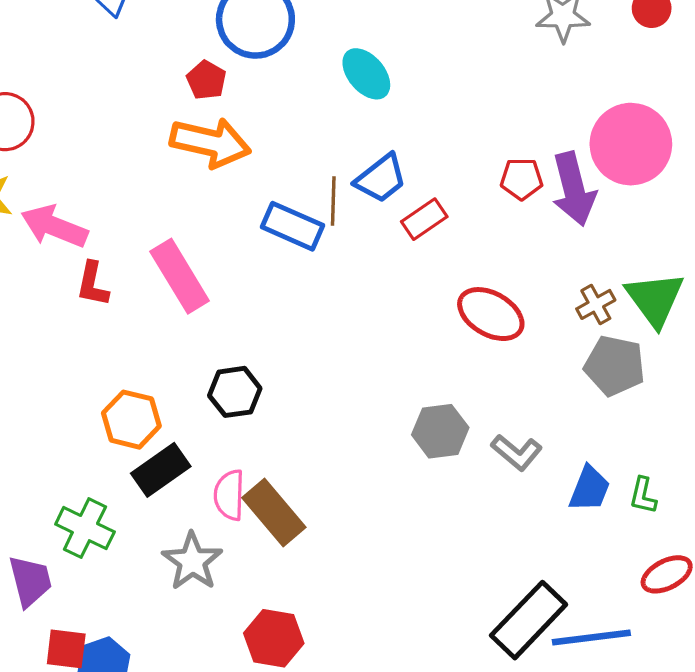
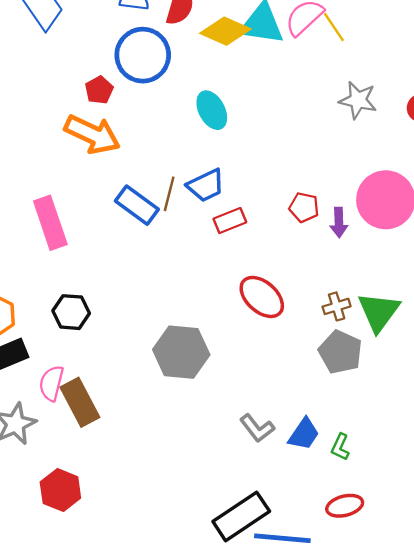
purple arrow: (574, 189) -> (339, 222), size x0.6
gray hexagon: (440, 431) -> (181, 352), moved, size x1.4
gray L-shape: (517, 452) -> (257, 428), moved

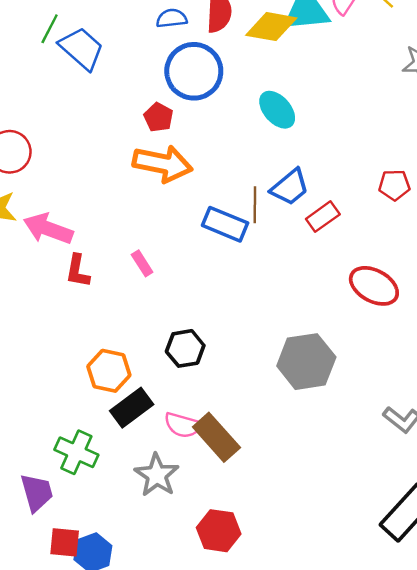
pink rectangle: (50, 223) -> (142, 263), size x0.5
pink semicircle: (51, 383) -> (183, 425), turned -75

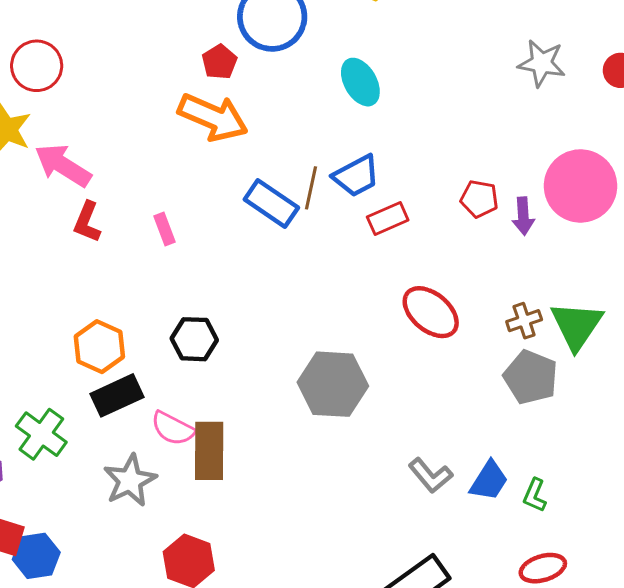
brown rectangle: (216, 437) -> (209, 451), turned 30

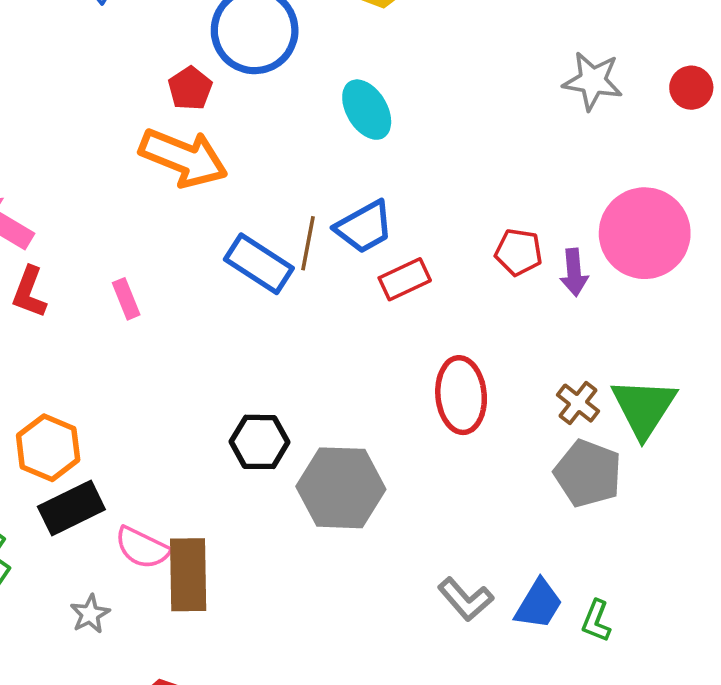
red ellipse: (431, 312) -> (461, 395), turned 46
brown cross: (524, 321) -> (578, 403), turned -32
black hexagon: (194, 339) -> (260, 442), moved
gray star: (130, 480) -> (90, 614), size x0.6

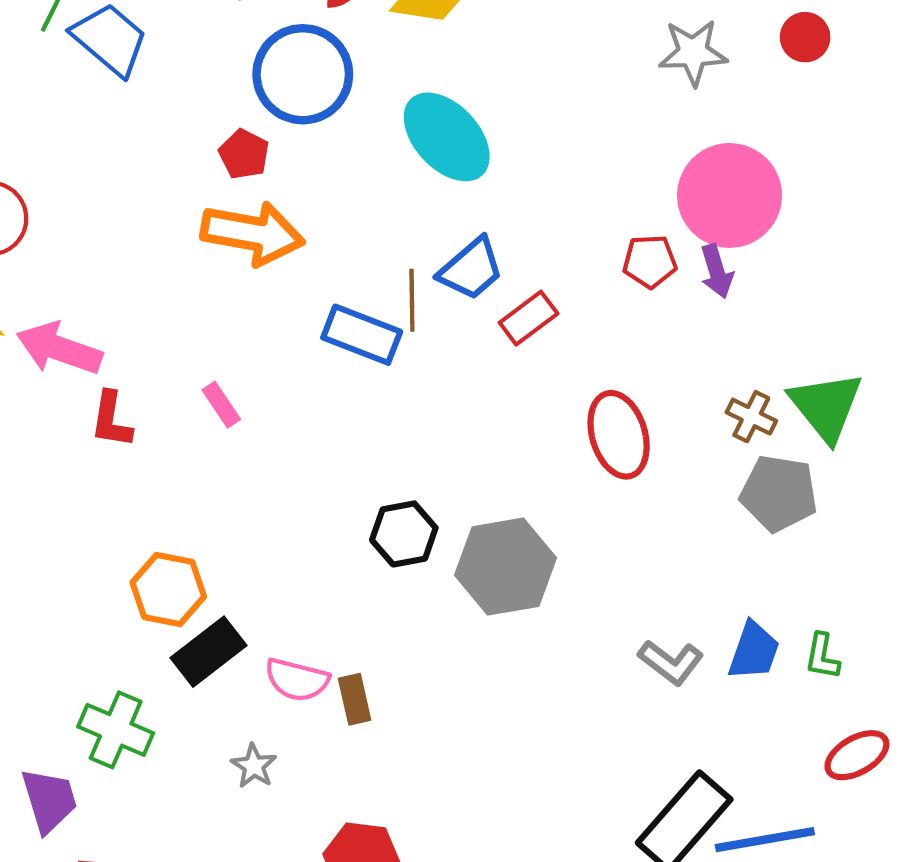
cyan ellipse: (367, 110) -> (447, 137), size x1.4
pink circle: (645, 233) -> (730, 195), moved
brown rectangle: (188, 575) -> (355, 699), size x0.6

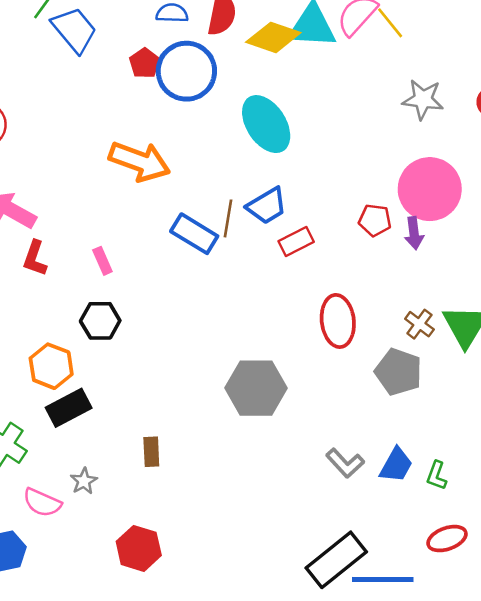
red pentagon: (244, 154) -> (145, 63), moved
gray pentagon: (779, 493) -> (398, 372), moved
black hexagon: (404, 534) -> (100, 321), moved
pink semicircle: (297, 680) -> (42, 503), moved

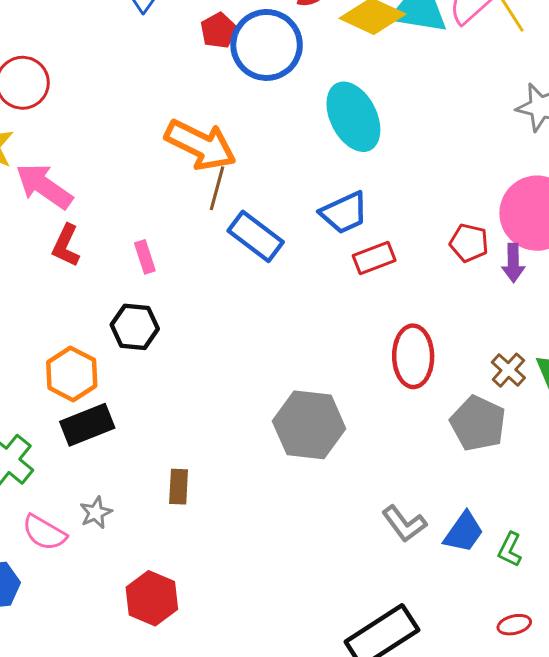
brown line: (228, 218) -> (217, 188), moved
red ellipse: (447, 539) -> (514, 625), size x0.7

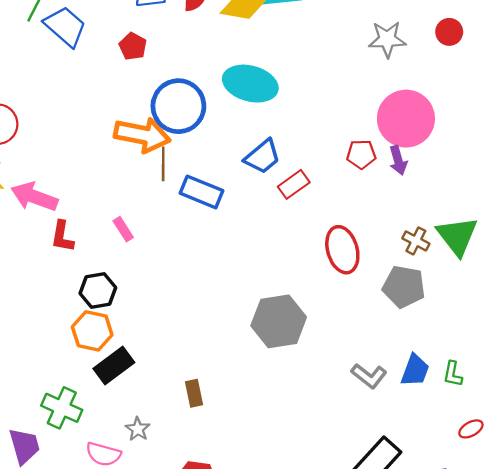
blue circle: (267, 45) -> (178, 106), moved
cyan ellipse: (353, 117) -> (250, 84), turned -33
black hexagon: (135, 327) -> (98, 291), moved

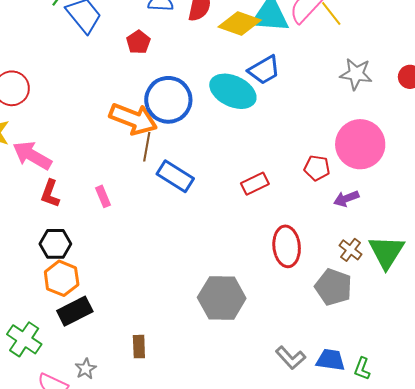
blue trapezoid: (263, 157) -> (264, 70), moved
purple arrow: (398, 160) -> (346, 199), moved, turned 75
black hexagon: (98, 291) -> (55, 244), moved
blue trapezoid: (415, 370) -> (331, 360), turned -112

